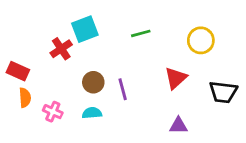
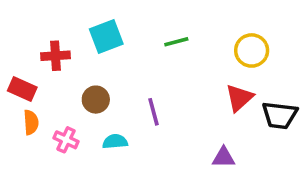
red cross: (61, 49) -> (55, 56), moved, turned 30
red triangle: (176, 78) -> (239, 98), moved
brown circle: (93, 82) -> (96, 100), moved

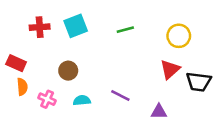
red cross: (55, 56) -> (40, 27), moved
purple line: (154, 112) -> (120, 95), moved, turned -48

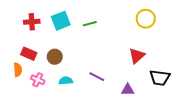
green line: (125, 30) -> (90, 24), moved
yellow circle: (179, 36) -> (146, 19), moved
red rectangle: (16, 63) -> (29, 54), moved
black trapezoid: (199, 82) -> (160, 78), moved

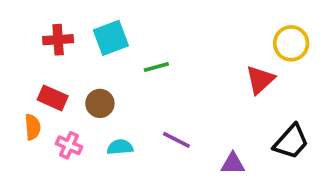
yellow circle: (146, 19) -> (291, 43), moved
green line: (90, 24) -> (156, 67), moved
red triangle: (137, 56) -> (260, 80), moved
black trapezoid: (160, 78) -> (291, 142), turned -55

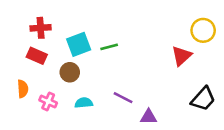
cyan square: (111, 38) -> (79, 44), moved
red rectangle: (53, 98) -> (37, 56), moved
purple triangle: (233, 164) -> (149, 117), moved

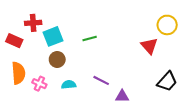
cyan square: (79, 44) -> (53, 36), moved
red rectangle: (37, 56) -> (14, 41), moved
red triangle: (182, 56) -> (149, 46), turned -30
orange semicircle: (23, 89) -> (18, 73), size x1.5

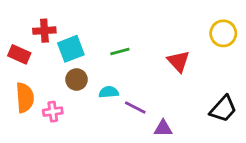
red triangle: (149, 46) -> (179, 61), moved
pink cross: (39, 84) -> (53, 112), turned -32
cyan semicircle: (69, 85) -> (109, 92), moved

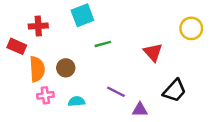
cyan square: (71, 49) -> (82, 15), moved
cyan semicircle: (109, 92) -> (77, 101), moved
orange semicircle: (25, 98) -> (37, 69), moved
black trapezoid: (223, 109) -> (175, 91), moved

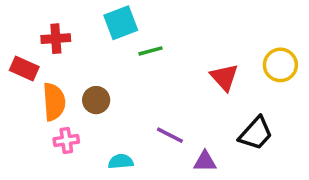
yellow circle: (191, 28) -> (280, 65), moved
green line: (103, 44) -> (151, 51), moved
cyan semicircle: (77, 101) -> (121, 161), moved

